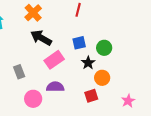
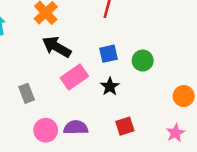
black star: (88, 63) -> (110, 86), moved
orange circle: (102, 78) -> (184, 96), moved
purple semicircle: (55, 87) -> (76, 127), moved

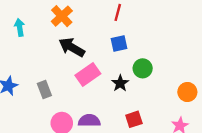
blue square: (109, 54) -> (119, 44), moved
green circle: (143, 61) -> (143, 68), moved

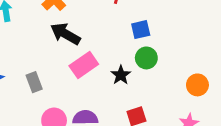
blue square: (119, 44) -> (141, 30), moved

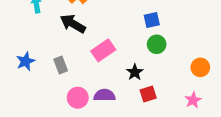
black arrow: (65, 34) -> (73, 24), moved
black star: (121, 75) -> (135, 72), moved

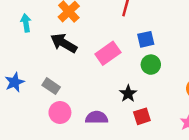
pink rectangle: (103, 50) -> (108, 53), moved
gray rectangle: (61, 65) -> (51, 86), turned -35
pink circle: (78, 98) -> (60, 113), moved

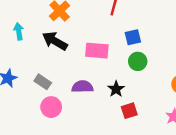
cyan arrow: (26, 23) -> (19, 31), moved
pink rectangle: (108, 53) -> (97, 51), turned 40
purple semicircle: (97, 118) -> (82, 87), moved

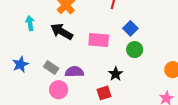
blue square: (133, 37) -> (130, 28), turned -32
purple semicircle: (82, 87) -> (74, 72), moved
red square: (129, 111) -> (104, 93), moved

